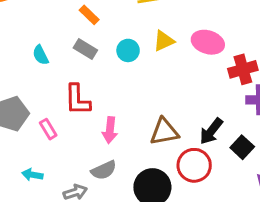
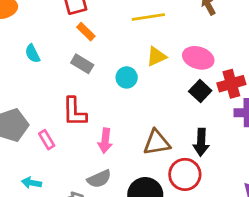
cyan circle: (128, 50) -> (127, 77), moved
cyan semicircle: (41, 55) -> (33, 54), moved
black arrow: (211, 131) -> (201, 142), turned -36
black square: (242, 147) -> (200, 91), moved

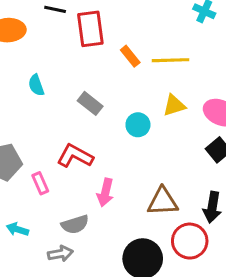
orange rectangle: (86, 32) -> (130, 56), moved
red L-shape: (74, 112) -> (75, 156), turned 112
gray semicircle: (99, 179) -> (75, 224), moved

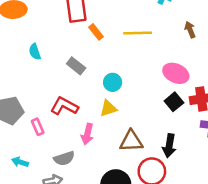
orange rectangle: (130, 56) -> (96, 32), moved
yellow triangle: (174, 105) -> (108, 108), moved

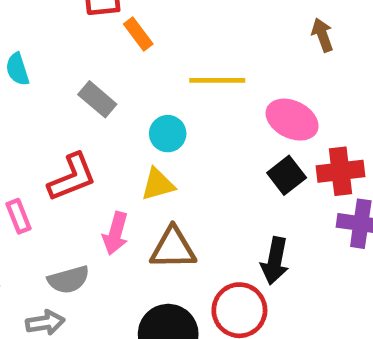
yellow line: (138, 33) -> (217, 80), moved
red L-shape: (64, 106) -> (72, 177), turned 128
brown triangle: (131, 141) -> (173, 248), moved

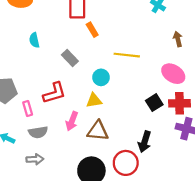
pink ellipse: (292, 120) -> (173, 74), moved
gray semicircle: (69, 280) -> (38, 132), moved

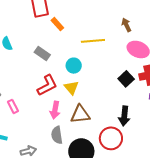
brown arrow: (178, 39) -> (126, 25), moved
red L-shape: (54, 93) -> (47, 85), moved
yellow triangle: (94, 100) -> (71, 88), turned -49
gray semicircle: (38, 132) -> (57, 135), moved, turned 102

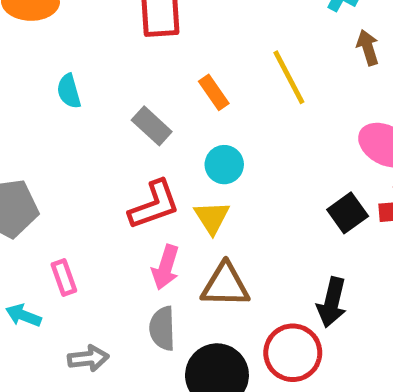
orange rectangle: (57, 24) -> (214, 92), moved
brown arrow: (126, 25) -> (368, 48), moved
yellow line: (93, 41) -> (289, 77), moved, turned 60
pink rectangle: (13, 106) -> (64, 277), moved

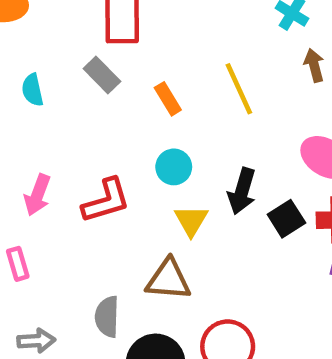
gray rectangle: (152, 126) -> (102, 75), moved
yellow triangle: (212, 217) -> (191, 221), moved
pink arrow: (166, 267) -> (37, 195), moved
black arrow: (332, 302) -> (242, 191), moved

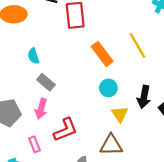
gray rectangle: (102, 75) -> (46, 82), moved
orange rectangle: (168, 99) -> (102, 54), size x1.5
red L-shape: (106, 201) -> (65, 130), moved

